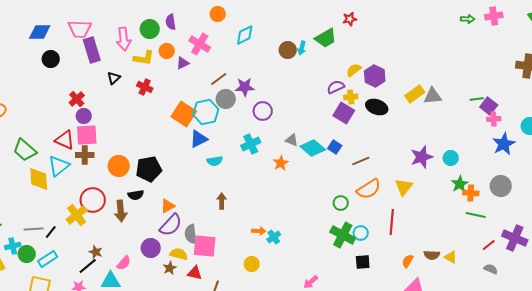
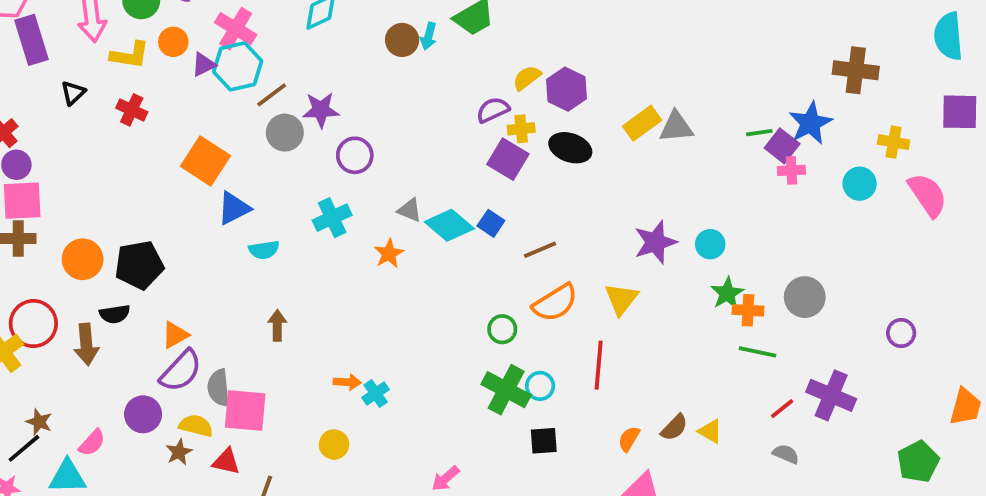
cyan hexagon: (206, 112) -> (238, 66), moved
blue star: (504, 144) -> (810, 123), moved
brown semicircle: (432, 255) -> (674, 428), turned -49

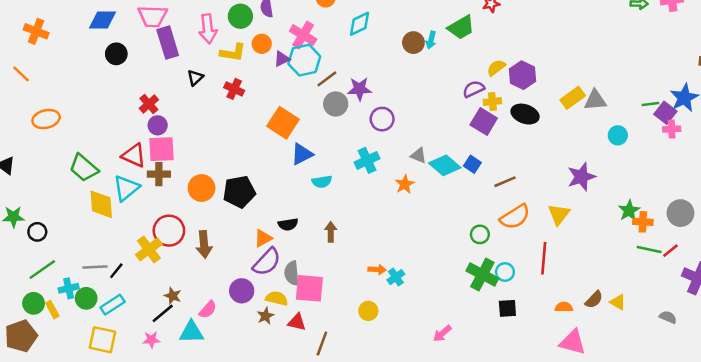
cyan circle: (710, 244) -> (618, 135), moved
black semicircle: (115, 314) -> (288, 224), moved
red line: (782, 409) -> (670, 251), moved
orange semicircle: (629, 439) -> (564, 307), turned 60

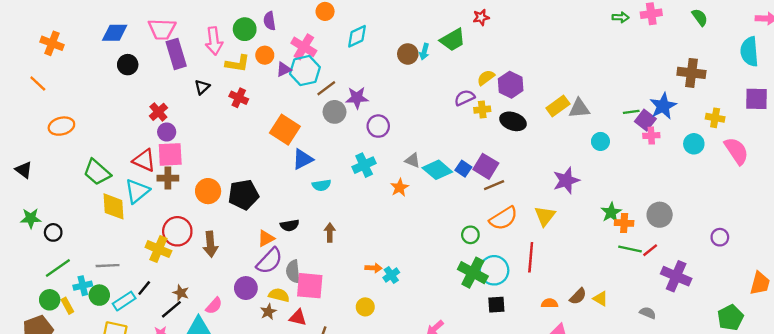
purple square: (484, 122) -> (486, 166), moved
yellow cross: (149, 249) -> (158, 249), turned -30
black line: (116, 271) -> (144, 288), moved
cyan circle: (505, 272) -> (494, 270), size x1.6

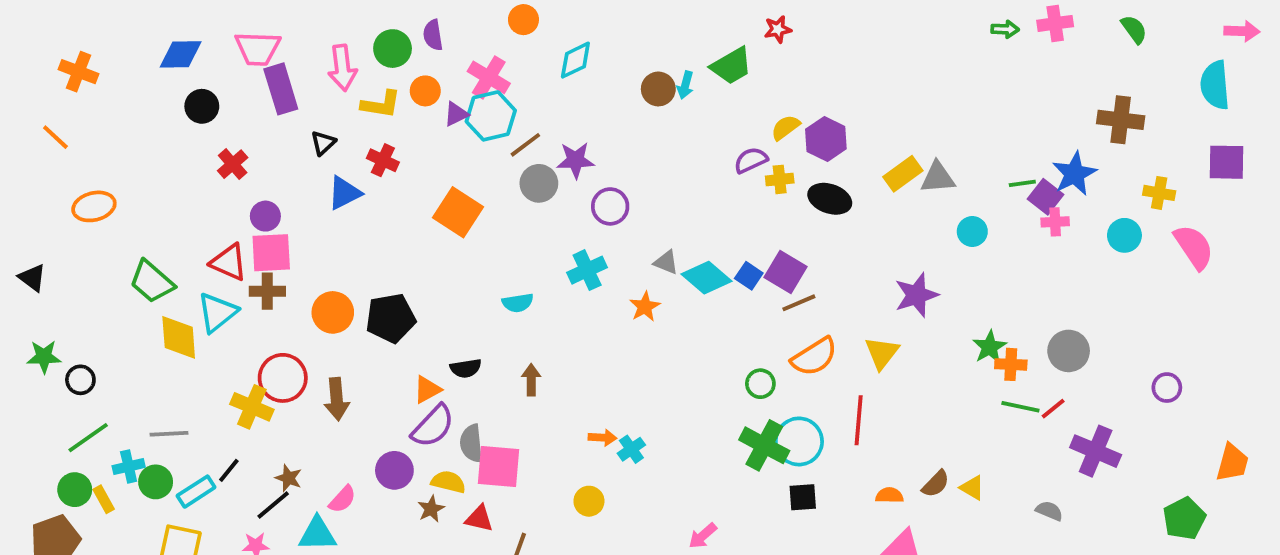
red cross: (158, 112) -> (233, 164), moved
blue triangle: (303, 159) -> (344, 193), moved

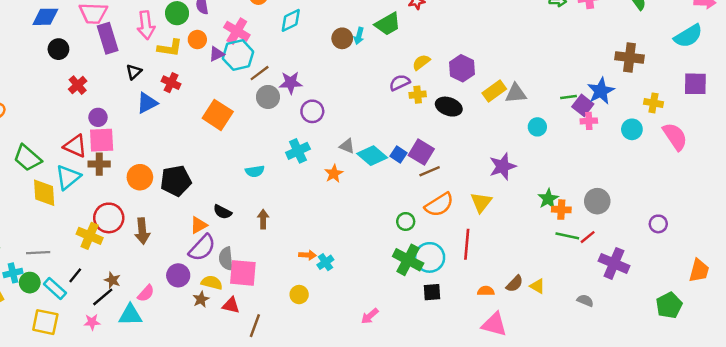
cyan semicircle: (1215, 85) -> (688, 36), turned -116
purple hexagon: (826, 139) -> (462, 68), moved
black semicircle: (466, 368) -> (222, 212), turned 36
cyan rectangle: (196, 492) -> (55, 289), turned 75

